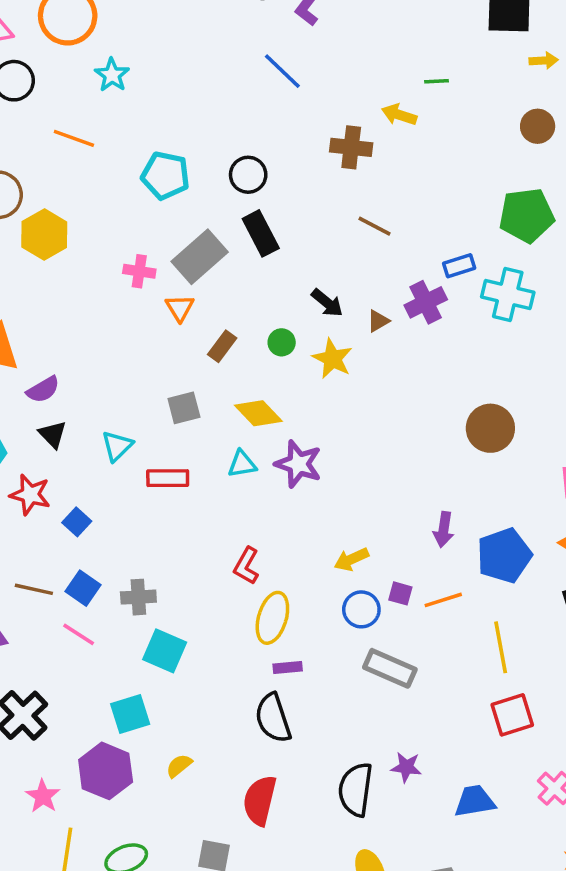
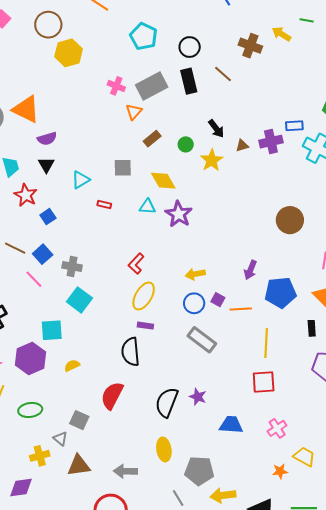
brown line: (374, 226) -> (223, 74), moved
red rectangle: (168, 478) -> (104, 204), size x0.6

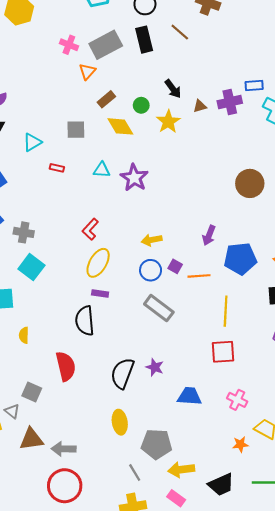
yellow diamond: (163, 181) -> (120, 126), moved
yellow semicircle: (72, 365) -> (24, 335), turned -63
red semicircle: (112, 396) -> (66, 366), turned 140
pink cross: (277, 428) -> (237, 400), turned -30
gray arrow: (125, 471) -> (64, 449), moved

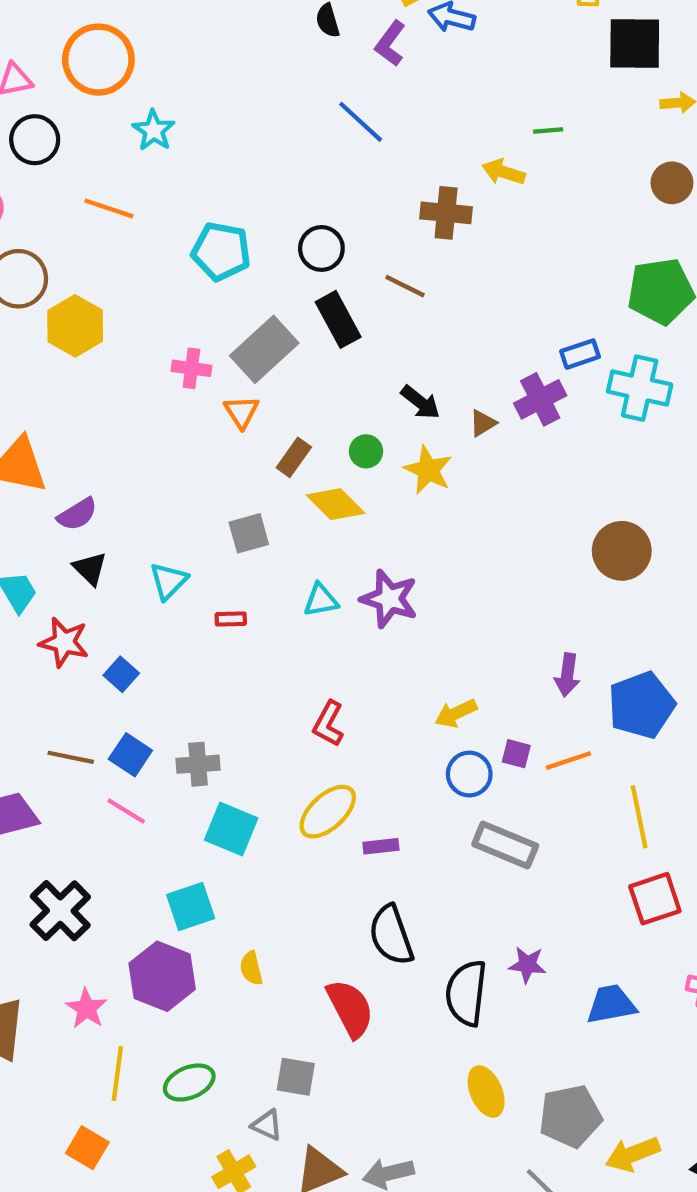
yellow ellipse: (98, 263) -> (328, 812), moved, turned 32
black semicircle: (85, 321) -> (391, 935), moved

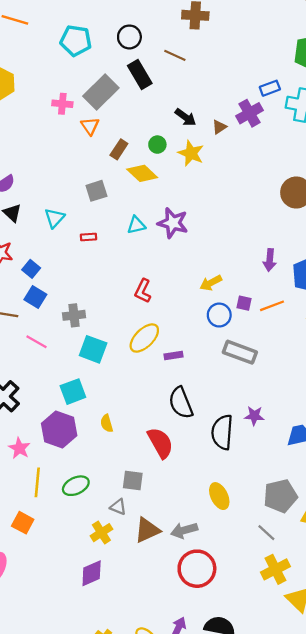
blue square: (130, 755) -> (35, 297), moved
yellow ellipse: (486, 1092) -> (219, 496), moved

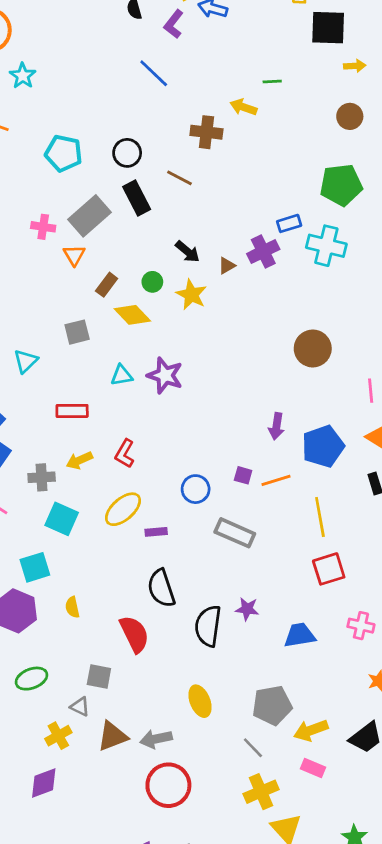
red rectangle: (89, 237) -> (72, 411), moved, size x1.6
yellow arrow: (211, 283) -> (79, 460), moved
blue circle: (219, 315) -> (196, 489), moved

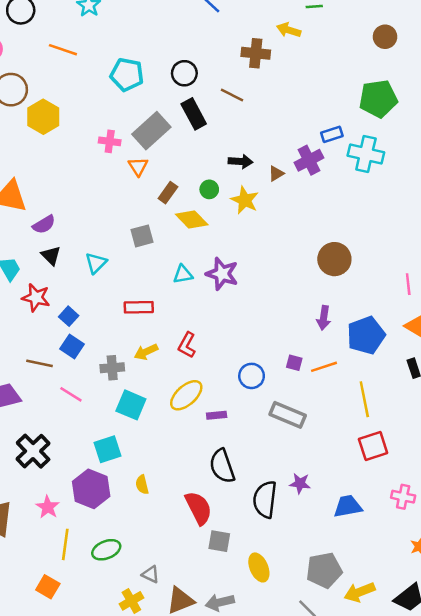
black arrow: (188, 252) -> (241, 161), turned -35
brown circle: (313, 348) -> (334, 259), moved
gray square: (99, 676) -> (219, 541), moved

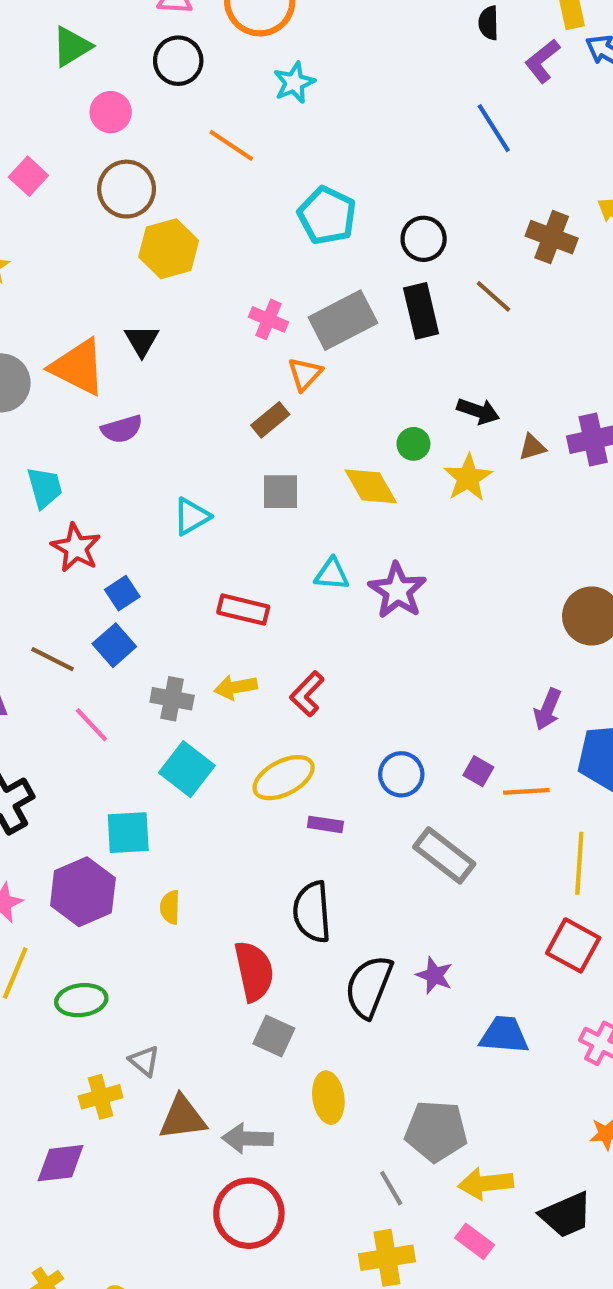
brown rectangle: (168, 193) -> (270, 420), moved
black triangle: (51, 256) -> (142, 341), moved
red square: (373, 446) -> (573, 945), turned 32

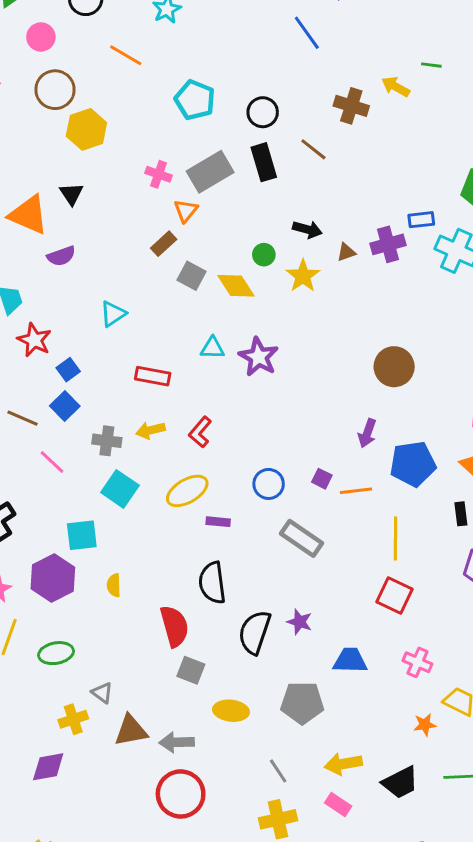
gray square: (280, 492) -> (191, 276), moved, turned 32
yellow ellipse: (328, 1098) -> (231, 711), turned -72
gray pentagon: (436, 1131) -> (302, 703), moved

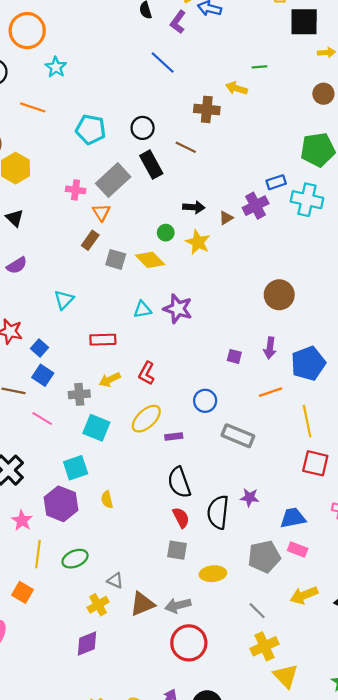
purple square: (322, 479) -> (234, 356), moved
red semicircle: (174, 626) -> (181, 518), moved, size x0.7
pink rectangle: (338, 804) -> (298, 549), moved

